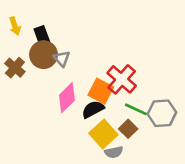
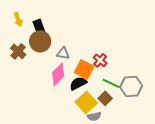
gray triangle: (62, 59) -> (63, 53), moved, turned -40
red cross: (122, 79) -> (100, 60), size x0.6

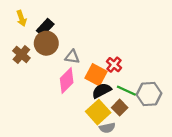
black rectangle: (39, 27) -> (45, 27), turned 63
black semicircle: (78, 83) -> (102, 91), moved

